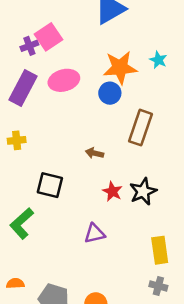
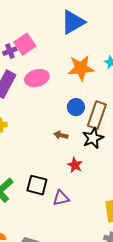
blue circle: (110, 93) -> (76, 107), moved
black square: (50, 185) -> (37, 185), moved
black star: (143, 191) -> (93, 138), moved

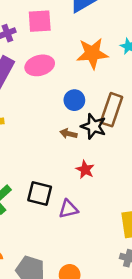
pink square: (25, 44) -> (40, 21), moved, turned 30
blue circle: (76, 107) -> (74, 100), moved
black star: (93, 138) -> (94, 126), moved, turned -30

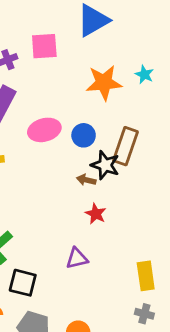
pink ellipse: (40, 65) -> (44, 130), moved
brown arrow: (68, 134) -> (86, 180), moved
black square: (40, 194) -> (23, 283), moved

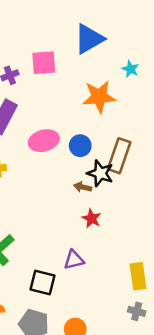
cyan star: (144, 74) -> (130, 69), moved
black square: (23, 283) -> (43, 283), moved

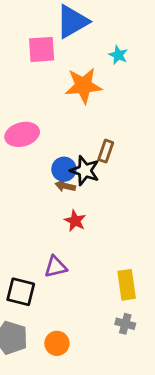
pink square: (44, 63) -> (42, 49), moved
blue circle: (80, 146) -> (64, 169), moved
brown rectangle: (119, 156) -> (106, 151), size x0.6

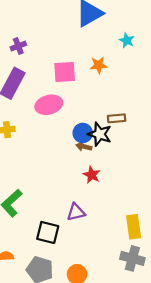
pink square: (42, 49) -> (65, 72), moved
orange star: (83, 86) -> (99, 65), size x0.6
brown rectangle: (106, 151) -> (117, 118), turned 66
gray cross: (125, 324) -> (132, 258), size x1.5

